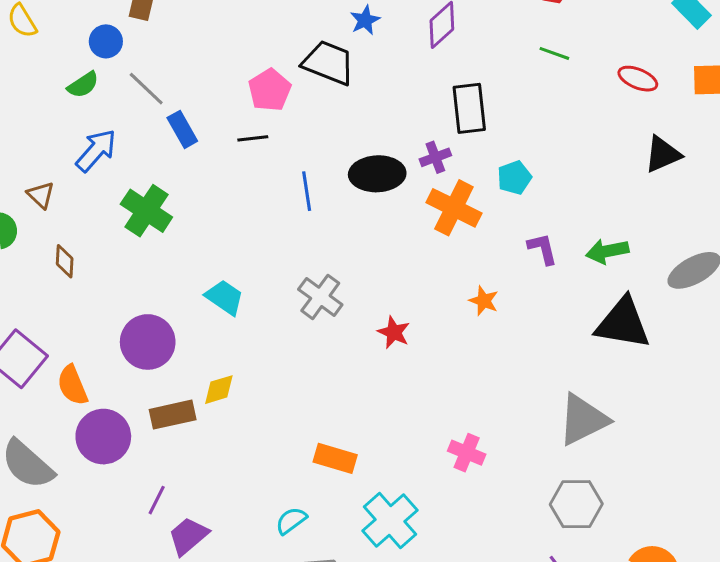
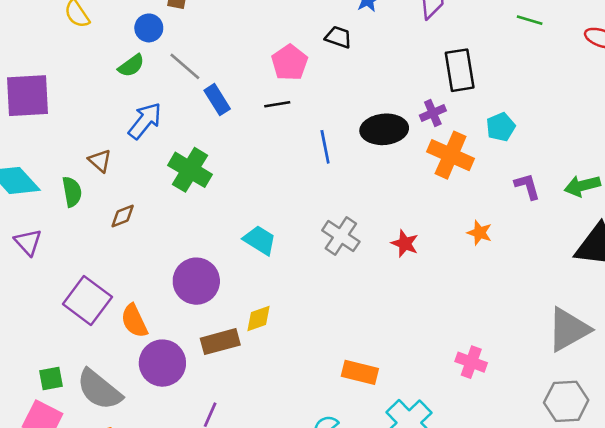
black trapezoid: (328, 63) -> (338, 37), size x0.6
brown diamond: (65, 261) -> (123, 216), turned 68
red star: (394, 332) -> (405, 243), moved

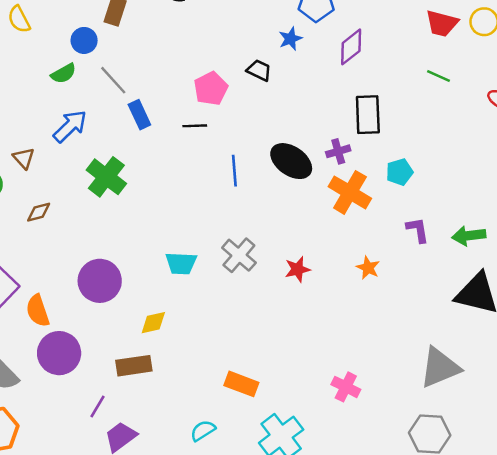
black ellipse: (384, 129) -> (291, 161), turned 33
cyan trapezoid: (260, 240) -> (181, 263), moved, turned 144
red star: (405, 243) -> (298, 269), turned 30
brown rectangle: (220, 342) -> (134, 366), moved

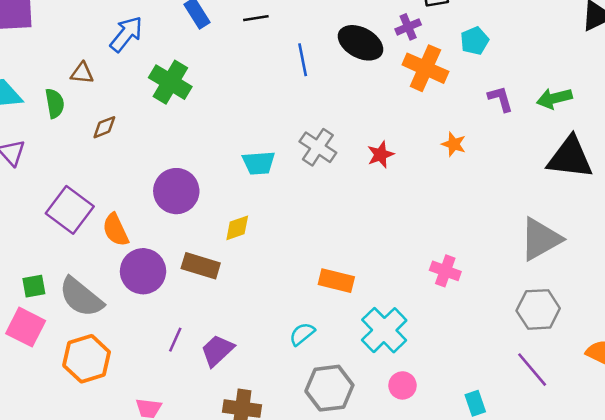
brown triangle: (24, 158) -> (82, 73), turned -35
brown rectangle: (134, 366) -> (201, 266), moved, turned 32
purple line: (98, 406) -> (175, 340), moved

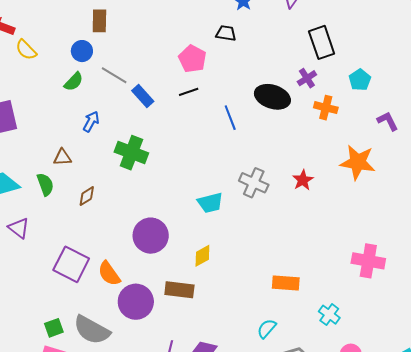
blue arrow: (126, 34) -> (91, 121), size x0.7
orange cross: (425, 68) -> (326, 108), size x0.7
orange star: (454, 144) -> (358, 162), size x1.8
pink cross: (445, 271) -> (368, 261), size x1.4
cyan cross: (384, 330) -> (329, 315), size x0.6

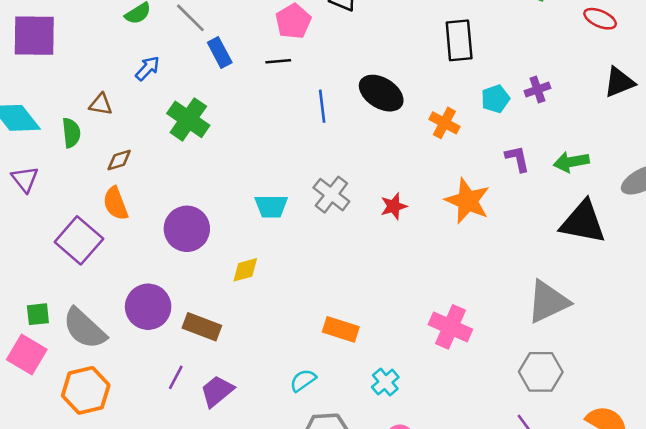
purple cross: (307, 78) -> (537, 89), moved
orange semicircle: (109, 274) -> (116, 203), moved
brown rectangle: (179, 290) -> (202, 327), moved

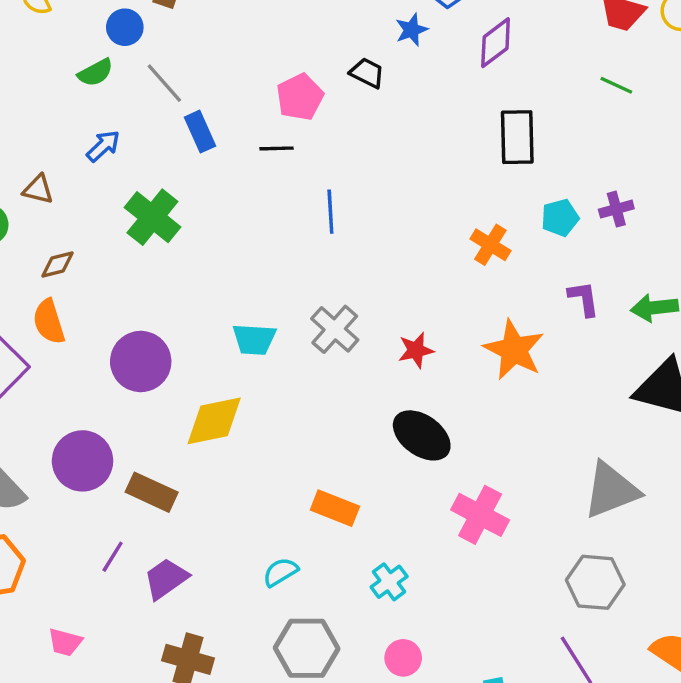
black ellipse: (381, 93) -> (422, 435), moved
yellow diamond: (245, 270) -> (214, 421), size x1.6

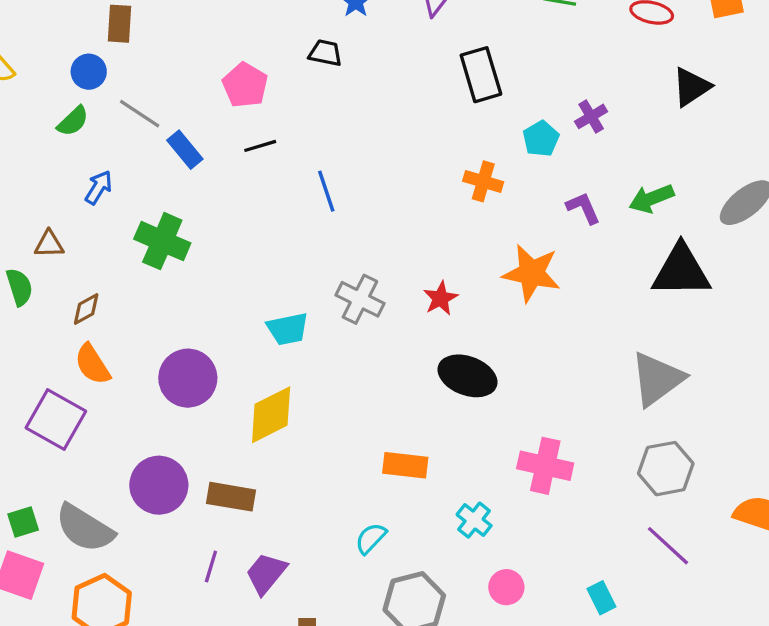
pink pentagon: (300, 97) -> (245, 85), moved
pink cross: (480, 515) -> (545, 466), moved

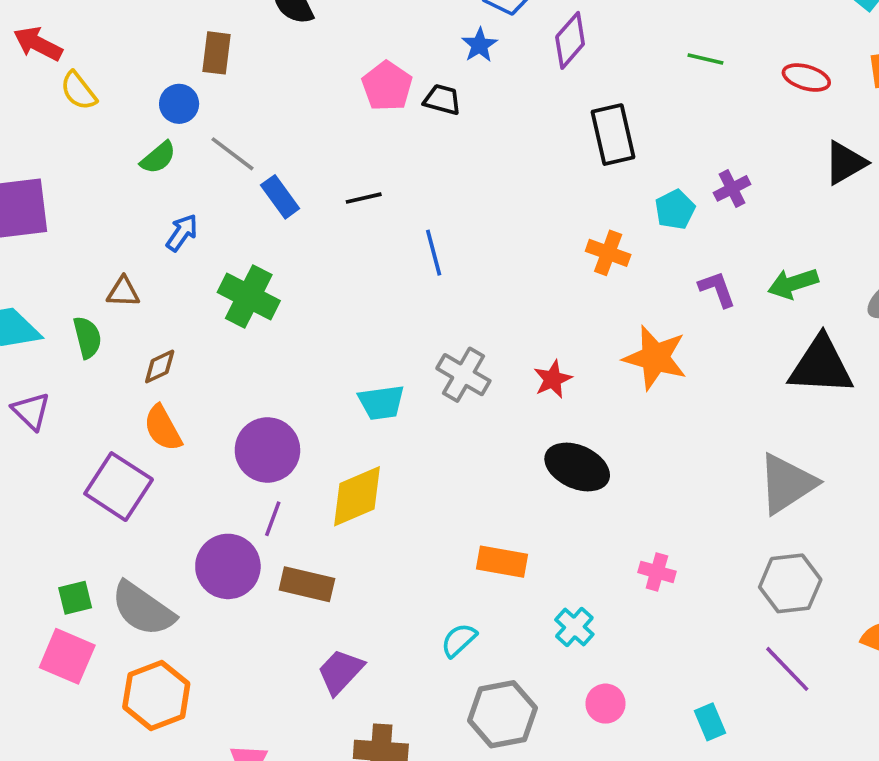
pink pentagon: (245, 85) -> (387, 86), moved
pink cross: (545, 466) -> (657, 572), size x0.6
purple line: (211, 566) -> (273, 519), moved

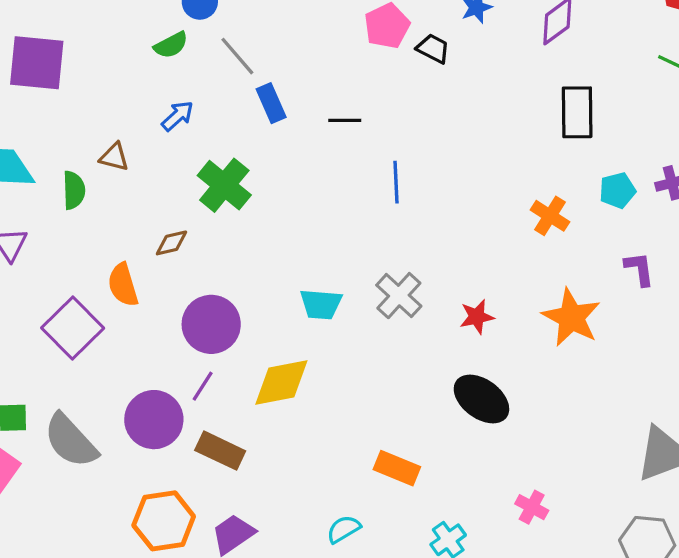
brown diamond: (160, 366) -> (171, 243), moved
orange hexagon: (156, 695) -> (164, 521), moved

